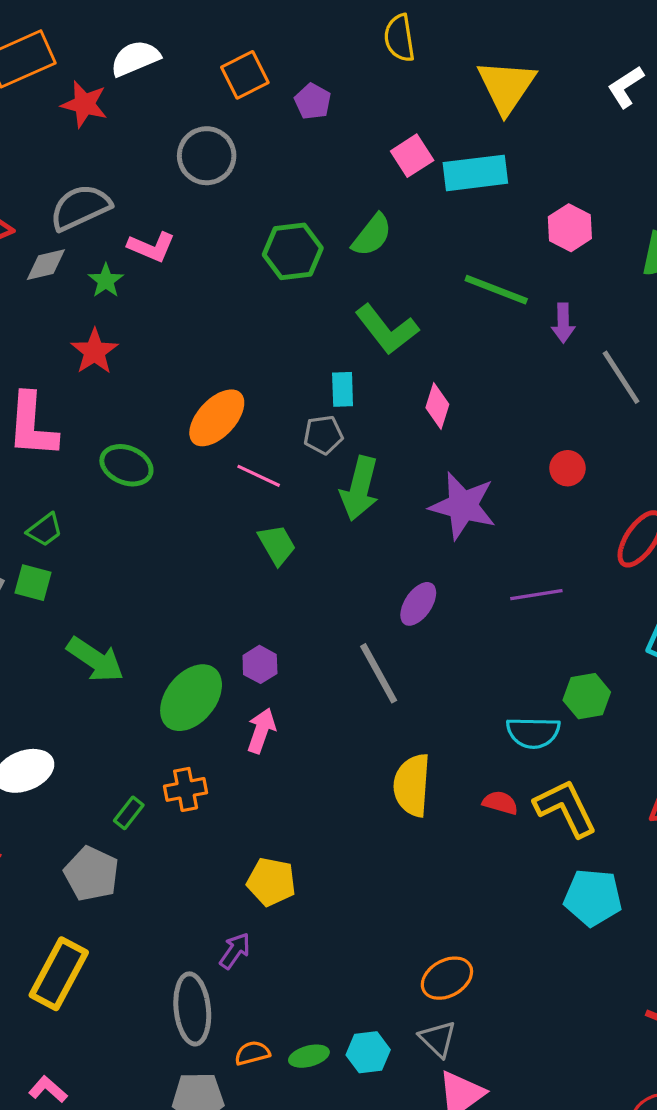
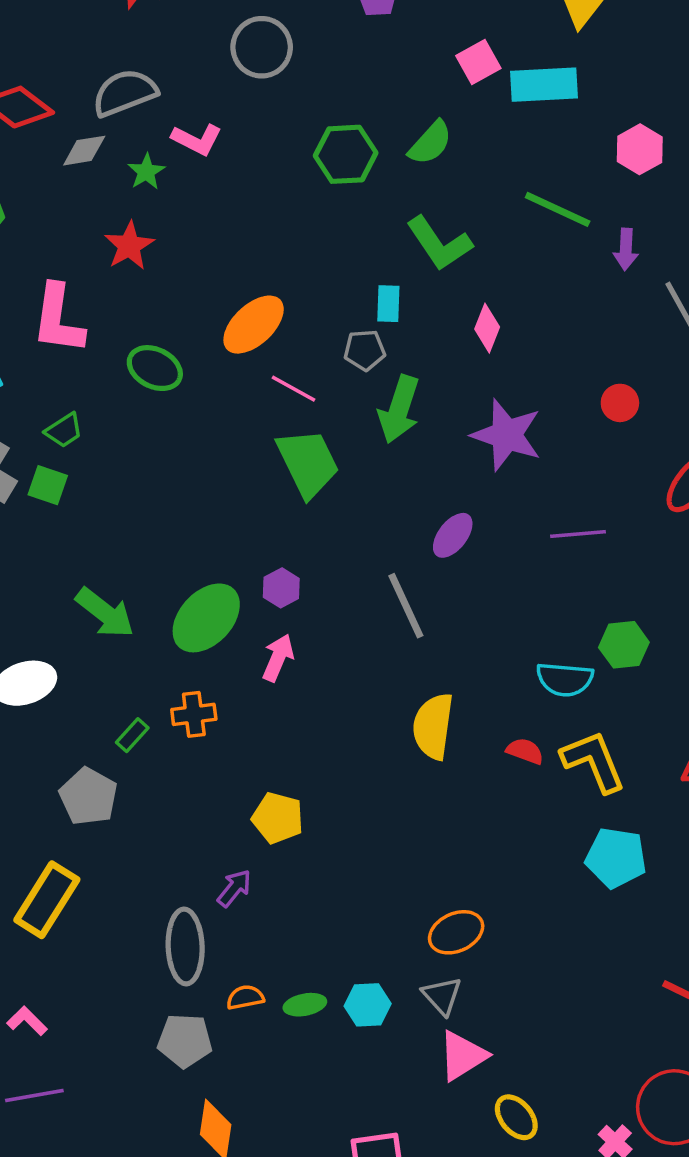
green trapezoid: (277, 545) -> (308, 463), size x1.6
green arrow: (95, 660) -> (105, 613), moved

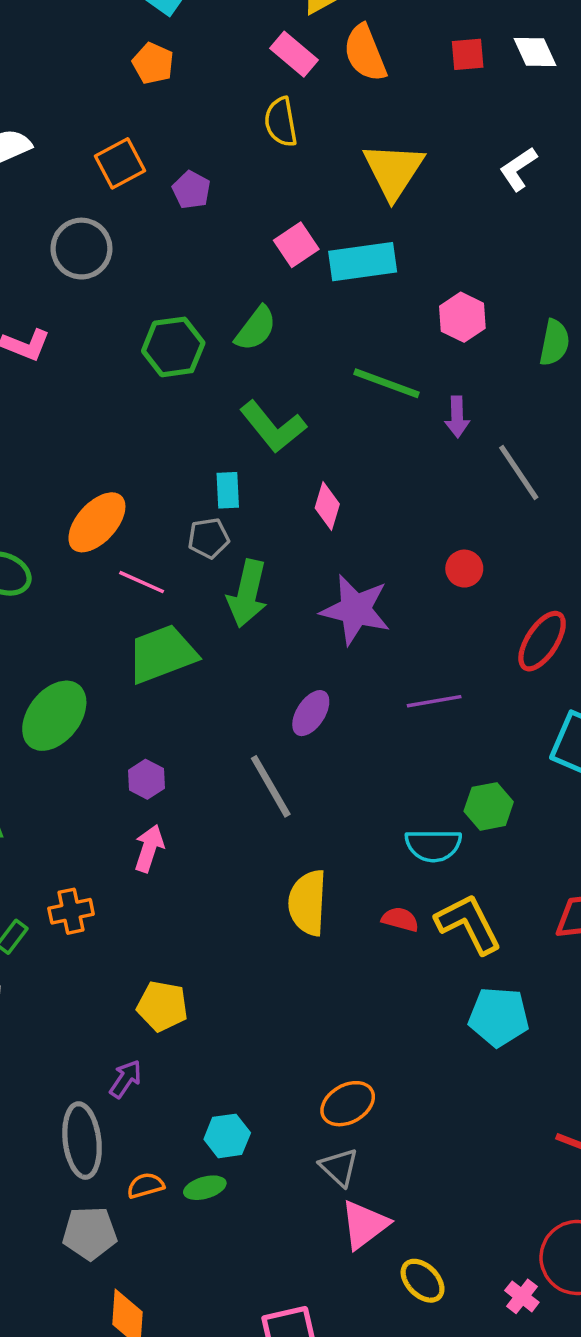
green trapezoid: (308, 463) -> (162, 654), turned -80
green ellipse: (206, 618) -> (54, 716), moved
cyan hexagon: (368, 1005) -> (227, 1136), moved

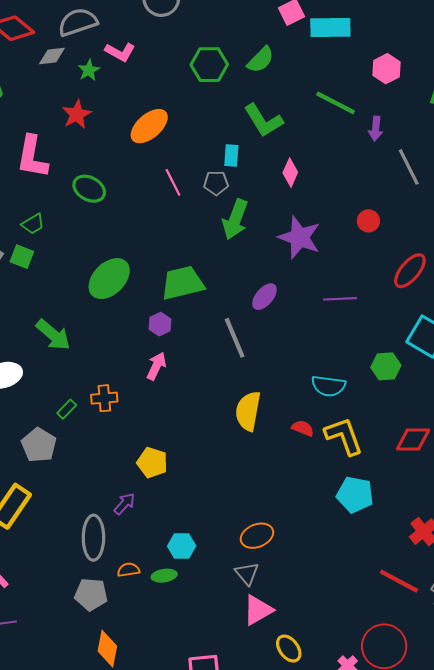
orange ellipse: (97, 522) -> (149, 126), moved
pink line: (142, 582) -> (173, 182), moved, turned 32
green trapezoid: (162, 654) -> (183, 283), moved
green hexagon: (489, 806) -> (386, 366), moved

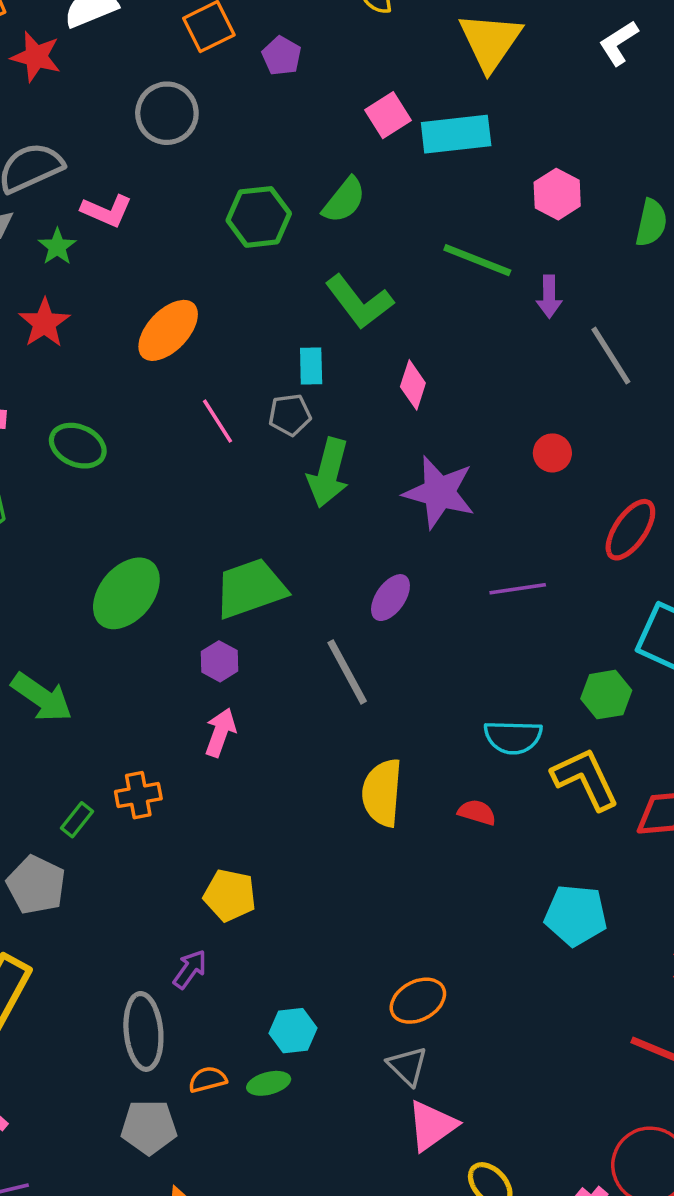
yellow L-shape: (344, 436) -> (585, 779), moved

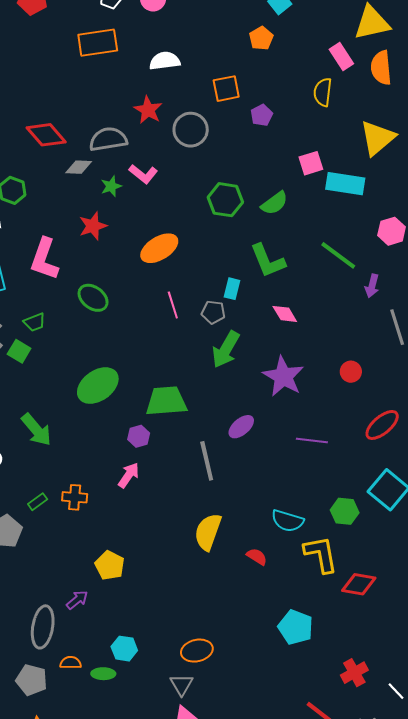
red star: (36, 57) -> (148, 110), moved
pink diamond: (413, 385) -> (285, 314), turned -64

